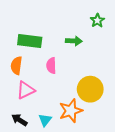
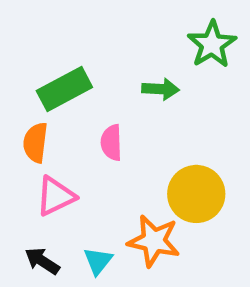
green star: (97, 20) -> (212, 44), size x1.5
green rectangle: (30, 41) -> (64, 89), turned -35
orange star: (71, 111) -> (154, 241), turned 30

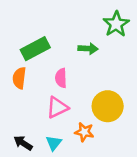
pink triangle: (56, 196) -> (57, 107), moved
orange star: (154, 241) -> (84, 132), size x0.7

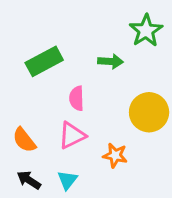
orange semicircle: (19, 78) -> (24, 140), moved, turned -45
yellow circle: (108, 106) -> (149, 112), moved
orange star: (84, 132) -> (115, 155), moved

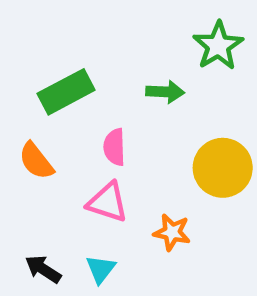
pink triangle: (72, 135) -> (108, 202), turned 44
orange semicircle: (24, 140) -> (36, 161), moved

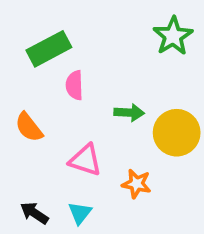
green rectangle: (66, 92) -> (49, 49), moved
green arrow: (165, 92) -> (129, 113), moved
pink semicircle: (114, 147) -> (74, 85), moved

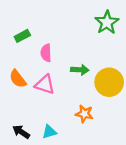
green rectangle: (49, 49) -> (22, 36), moved, size x0.6
pink triangle: (85, 160) -> (45, 84), moved
cyan triangle: (80, 213) -> (49, 132), turned 35

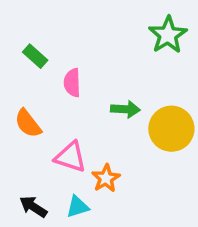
green rectangle: (22, 36) -> (35, 56), turned 70
pink triangle: (45, 84) -> (70, 157), moved
orange star: (84, 114) -> (106, 178), moved, turned 30

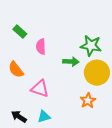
green star: (168, 35) -> (91, 46), moved, turned -30
orange star: (106, 178) -> (88, 101), moved

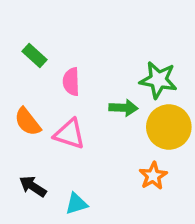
pink triangle: (40, 89) -> (69, 134), moved
black arrow: (19, 117) -> (33, 186), moved

